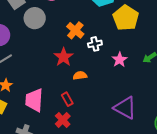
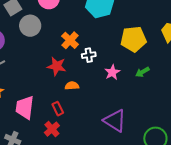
yellow pentagon: (126, 18) -> (133, 39), moved, turned 30
red star: (64, 57) -> (57, 66), turned -30

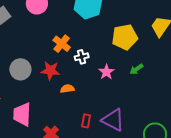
gray circle: (30, 26) -> (20, 69), moved
red rectangle: (58, 109) -> (86, 121), moved, turned 40

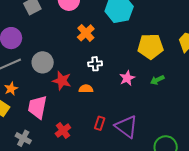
orange cross: (62, 44) -> (86, 33), moved
white cross: (82, 57) -> (95, 64), moved
red star: (50, 71) -> (62, 81), moved

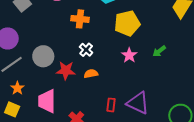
orange cross: (86, 33) -> (80, 19), turned -30
yellow pentagon: (151, 46) -> (127, 23), moved
white cross: (95, 64) -> (86, 50), moved, turned -32

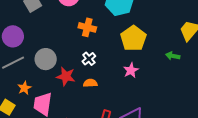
yellow pentagon: (127, 23) -> (133, 38), turned -30
green arrow: (159, 51) -> (173, 56), moved, turned 40
orange star: (17, 88) -> (24, 88), moved

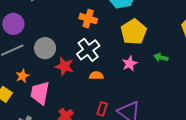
green arrow: (173, 56) -> (161, 57), moved
white cross: (89, 59) -> (88, 50), size x1.6
orange semicircle: (90, 83) -> (96, 76), moved

